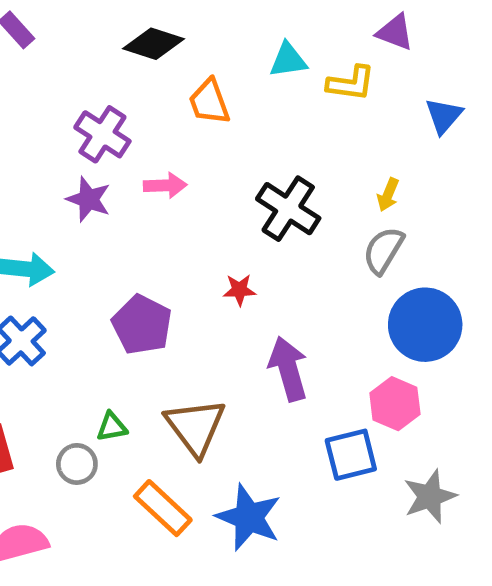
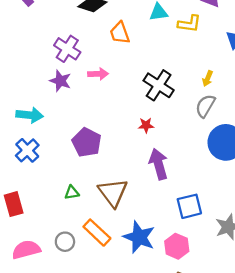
red star: (239, 290) -> (146, 125), moved
pink hexagon: (395, 404) -> (177, 246), moved
gray circle: (77, 464) -> (65, 242), moved

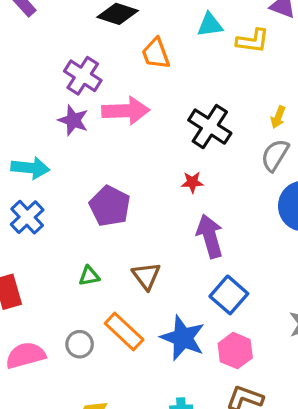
pink arrow: (98, 74) -> (126, 111), size x1.6
brown triangle: (113, 193) -> (146, 276), size x0.7
blue square: (189, 206) -> (229, 295), moved, turned -35

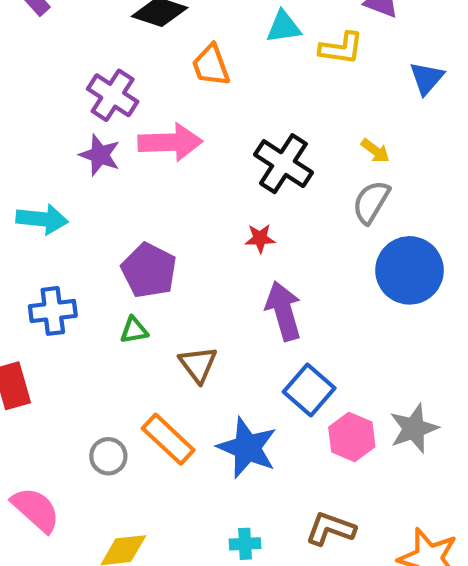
yellow arrow: (278, 117) -> (375, 151), turned -75
blue cross: (27, 217) -> (53, 311), moved, turned 36
green triangle: (89, 276) -> (134, 330), moved
pink hexagon: (235, 351) -> (352, 437), moved
pink semicircle: (26, 355) -> (36, 510), moved, turned 57

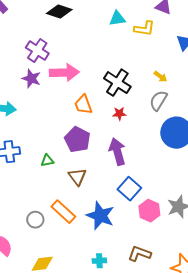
orange trapezoid: (211, 65) -> (83, 105), moved
red star: (260, 238) -> (119, 114), moved
purple pentagon: (149, 270) -> (77, 140), moved

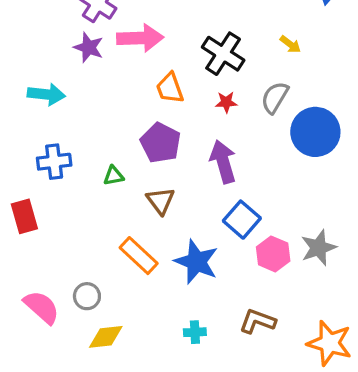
gray semicircle: (158, 101) -> (275, 97), moved
gray circle: (35, 220) -> (87, 296), moved

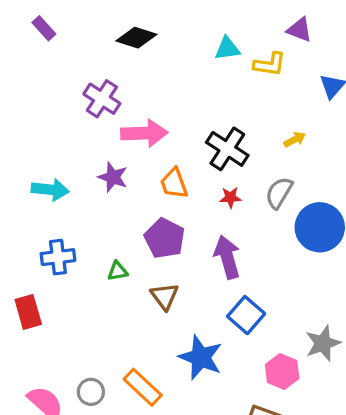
yellow arrow: (290, 44) -> (295, 140), turned -65
purple star: (89, 47) -> (113, 177), moved
pink hexagon: (273, 254) -> (282, 371), moved
orange rectangle: (139, 256) -> (143, 387), moved

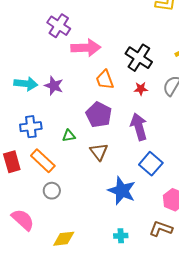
purple star: (113, 177) -> (54, 86), moved
orange rectangle: (143, 387) -> (43, 161), moved
gray circle: (91, 392) -> (52, 191), moved

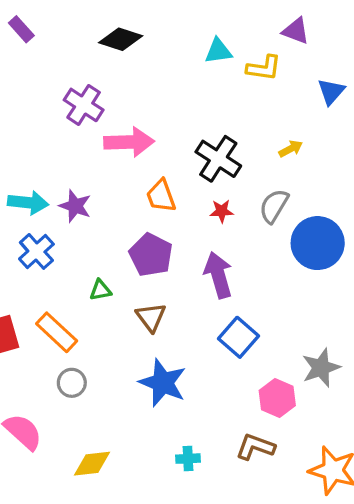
blue cross: (31, 127) -> (36, 251), moved, turned -35
blue star: (122, 191) -> (163, 383), moved

